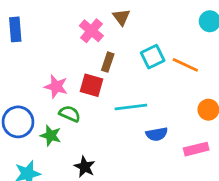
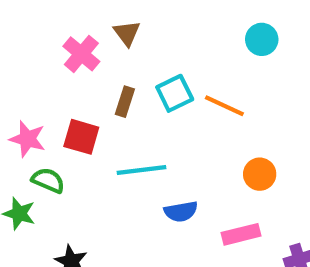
brown rectangle: (108, 62) -> (125, 102), moved

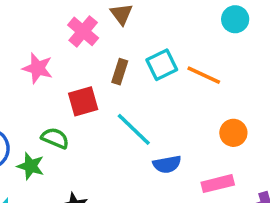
red square: (81, 137) -> (83, 101), turned -32
pink star: (27, 139) -> (38, 68), moved
cyan line: (141, 170) -> (134, 129), turned 51

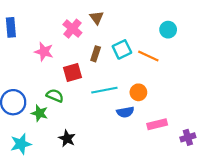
cyan circle: (235, 19) -> (168, 30), moved
cyan line: (134, 129) -> (104, 90), turned -55
orange circle: (233, 133) -> (138, 92), moved

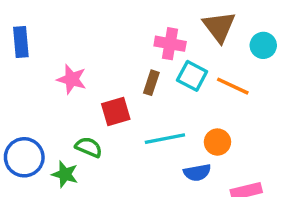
brown triangle: (97, 18) -> (219, 27), moved, size x1.5
pink cross: (72, 29) -> (170, 44), moved, turned -30
cyan square: (122, 49) -> (192, 76), turned -36

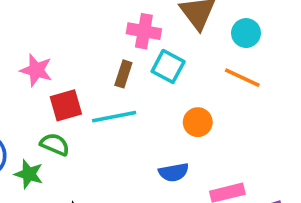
orange line: (233, 86) -> (242, 78), moved
red square: (116, 112) -> (66, 105), moved
cyan line: (165, 139) -> (114, 117), moved
orange circle: (217, 142) -> (198, 122), moved

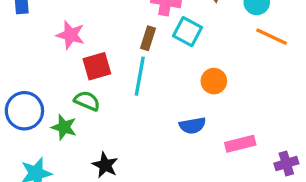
orange line: (242, 78) -> (272, 37), moved
cyan line: (114, 117) -> (140, 76), turned -69

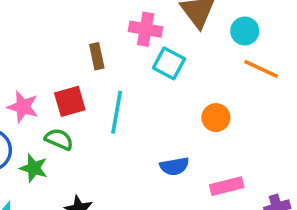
pink star: (71, 35) -> (23, 107), moved
brown rectangle: (148, 38) -> (97, 56), moved, turned -30
orange circle: (214, 81) -> (216, 118), moved

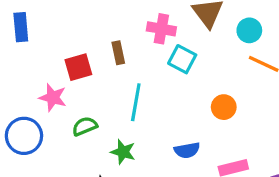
red square: (70, 101) -> (78, 67), moved
green semicircle: (59, 139) -> (85, 126), turned -45
green star: (34, 168) -> (123, 152), moved

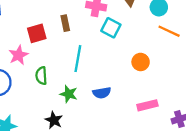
pink star: (53, 97) -> (18, 55), turned 30
green semicircle: (85, 126) -> (41, 76), turned -72
blue semicircle: (187, 150) -> (102, 93), moved

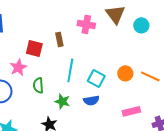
cyan square: (111, 28) -> (96, 78), moved
orange line: (169, 31) -> (150, 76), moved
red square: (37, 33) -> (34, 48), turned 30

